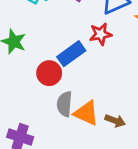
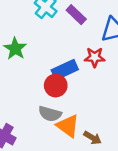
red circle: (49, 73) -> (56, 86), moved
gray semicircle: (65, 104) -> (50, 114), turned -90

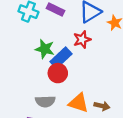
green star: (15, 49) -> (45, 49), moved
gray semicircle: (50, 114) -> (45, 101), moved

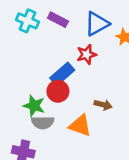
green star: (45, 49) -> (34, 106), moved
brown arrow: (102, 106) -> (103, 105), moved

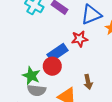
brown arrow: (103, 105) -> (88, 82), turned 56

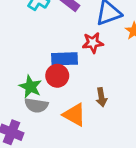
blue rectangle: (58, 52) -> (64, 59), turned 30

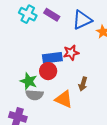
red star: (93, 43) -> (71, 53), moved
brown arrow: (101, 97) -> (83, 84), turned 32

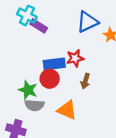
purple rectangle: (52, 15) -> (39, 26), moved
brown arrow: (83, 84) -> (85, 81), moved

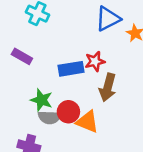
purple rectangle: (39, 26) -> (22, 56), moved
red circle: (50, 79) -> (68, 112), moved
brown arrow: (85, 81) -> (108, 87), size x1.5

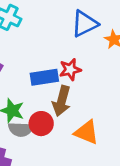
brown arrow: (108, 87) -> (62, 101), moved
orange triangle: (87, 122) -> (87, 132), moved

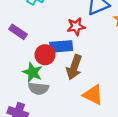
red star: (70, 70) -> (76, 26), moved
red circle: (41, 124) -> (45, 55), moved

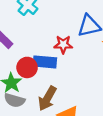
brown arrow: (74, 67) -> (47, 98), moved

